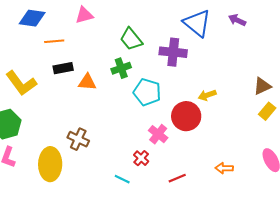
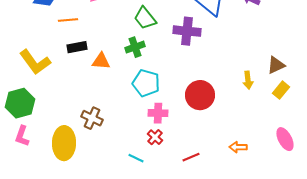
cyan pentagon: (147, 92) -> (146, 83), moved
yellow arrow: (207, 95) -> (248, 80), moved, turned -78
pink cross: (158, 134) -> (158, 113), moved, turned -36

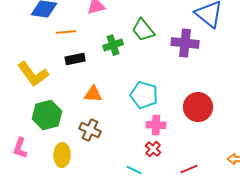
green cross: (135, 47) -> (113, 45), moved
orange triangle: (101, 61) -> (93, 94), moved
green hexagon: (20, 103) -> (47, 115), moved
yellow ellipse: (64, 143) -> (62, 155), size x0.7

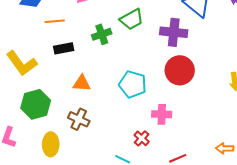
green trapezoid: (143, 30) -> (132, 19), turned -80
red circle: (198, 107) -> (180, 70), moved
pink cross: (156, 125) -> (162, 114), moved

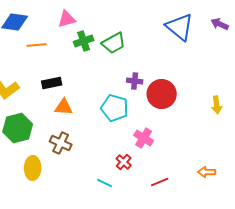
purple cross: (174, 32) -> (135, 81), moved, size x0.6
green cross: (102, 34) -> (84, 41), moved
black rectangle: (64, 48) -> (52, 83), moved
pink cross: (162, 114) -> (144, 138), turned 30

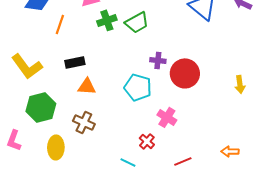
orange line: (37, 45) -> (60, 24), turned -66

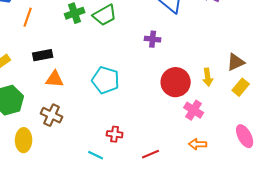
purple cross: (158, 60) -> (153, 39), moved
red circle: (185, 73) -> (176, 82), moved
pink cross: (167, 117) -> (194, 110), moved
red cross: (147, 141) -> (115, 134), turned -35

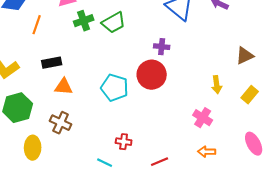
brown triangle: (236, 62) -> (245, 56), moved
red circle: (176, 82) -> (152, 75), moved

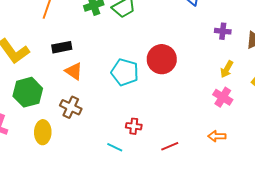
purple cross: (162, 47) -> (223, 31), moved
yellow arrow: (217, 85) -> (227, 69), turned 36
orange triangle: (64, 87) -> (74, 71), turned 30
pink cross: (203, 118) -> (223, 97), moved

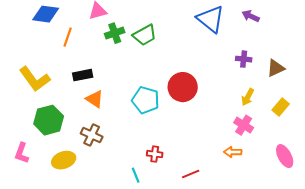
yellow ellipse: (43, 132) -> (64, 160), turned 70
orange arrow: (217, 136) -> (233, 152), moved
cyan line: (115, 147) -> (136, 175), turned 42

